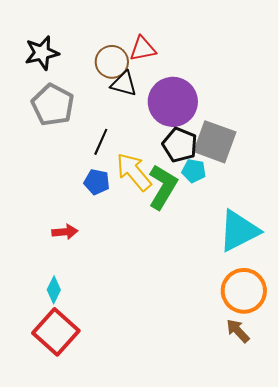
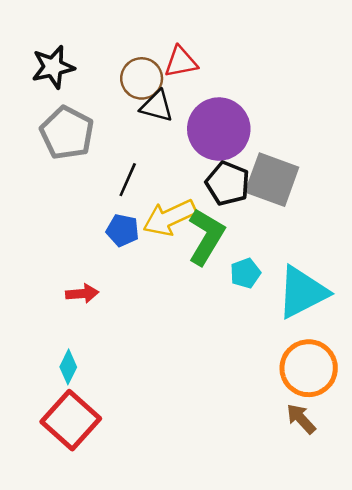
cyan pentagon: (194, 171) -> (245, 273), moved, turned -30
yellow arrow: (134, 172) -> (169, 218), turned -75

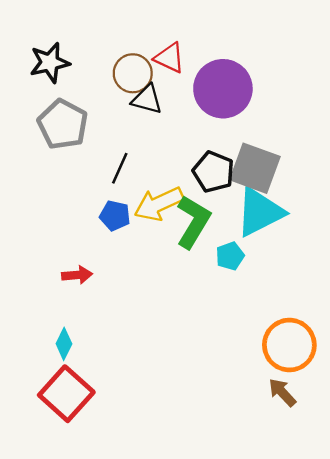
red triangle: (181, 62) -> (170, 58), turned 36
purple circle: (219, 129) -> (223, 89), moved
cyan triangle: (302, 292) -> (260, 212), moved

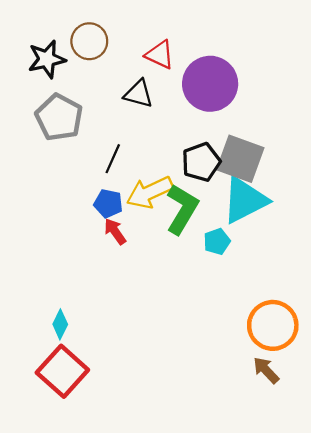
brown circle: (133, 73) -> (89, 41), moved
black pentagon: (213, 172) -> (201, 162), turned 30
red arrow: (77, 275) -> (115, 231), moved, turned -120

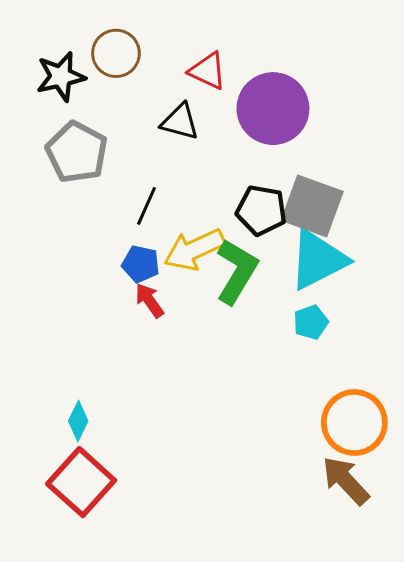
black pentagon: (201, 162) -> (261, 210), turned 30
cyan pentagon: (217, 242) -> (311, 322), moved
brown arrow: (266, 370) -> (346, 481), size x1.4

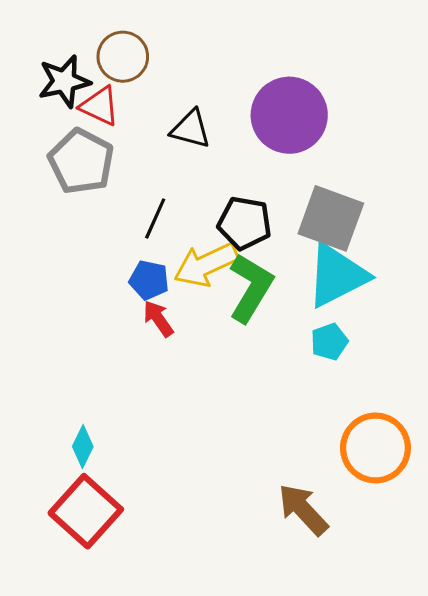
red triangle: (208, 71) -> (100, 106), moved
black pentagon: (261, 210) -> (245, 223), moved
brown arrow: (346, 481) -> (303, 510), moved

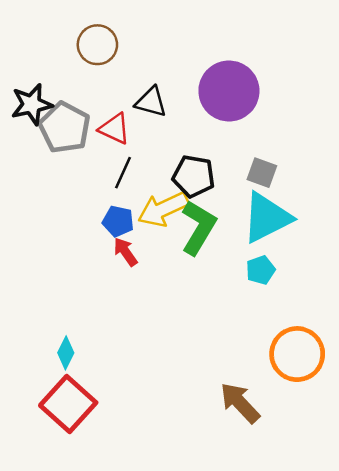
black star: (64, 81) -> (32, 104), moved
red triangle: (100, 106) -> (114, 129), moved
gray square: (331, 218) -> (262, 173), size x0.6

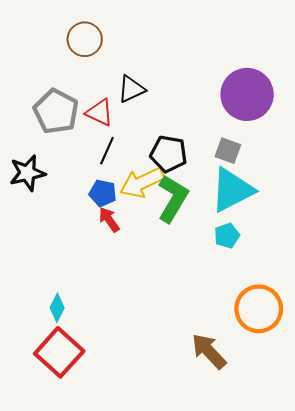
purple circle: (229, 91) -> (247, 94), moved
black triangle: (151, 102) -> (131, 89), turned -40
black star: (32, 104) -> (27, 173), moved

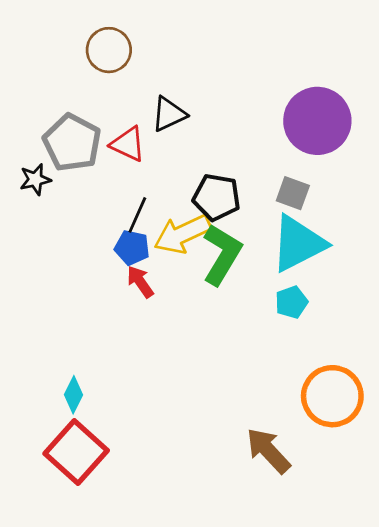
black line: (107, 151) -> (137, 215), moved
black star: (27, 173) -> (35, 179), moved, size x0.7

